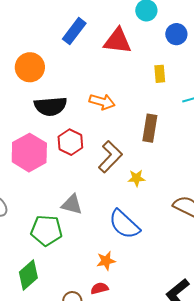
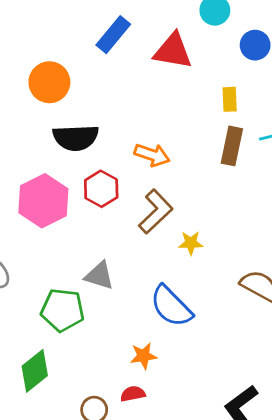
orange arrow: (102, 102) -> (152, 155), moved
brown rectangle: (150, 128) -> (232, 146), moved

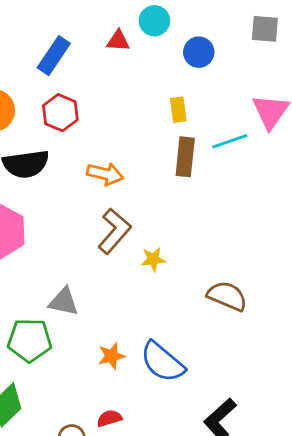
red triangle: (173, 51) -> (118, 41), moved, size x0.6
red hexagon: (101, 189) -> (60, 113), moved
blue semicircle: (171, 306) -> (162, 362), moved
orange star: (143, 356) -> (111, 356), moved

